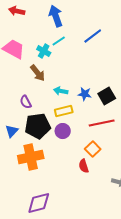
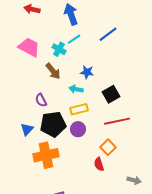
blue star: (85, 94) -> (87, 72), moved
black square: (107, 96) -> (111, 94), moved

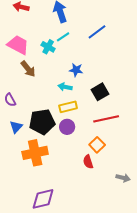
brown arrow: (53, 71) -> (28, 69), moved
purple semicircle: (41, 100) -> (10, 100), moved

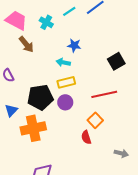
cyan line: (63, 37) -> (69, 11), moved
black square: (100, 92) -> (116, 61), moved
blue triangle: (16, 127) -> (11, 110), moved

